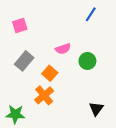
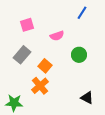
pink square: (20, 25) -> (27, 25), moved
pink semicircle: (63, 49) -> (57, 36), moved
black triangle: (96, 109) -> (87, 98), turned -40

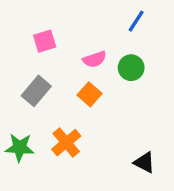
green circle: (79, 55) -> (131, 68), moved
orange square: (45, 66) -> (89, 94), moved
green star: (14, 103) -> (20, 148), moved

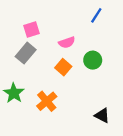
green circle: (131, 68) -> (93, 60), moved
gray rectangle: (36, 91) -> (26, 53), moved
green star: (20, 148) -> (14, 93), moved, turned 30

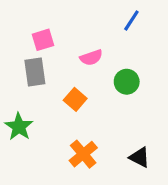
gray rectangle: (26, 53) -> (35, 72), turned -48
orange square: (63, 67) -> (75, 99), moved
orange cross: (47, 101) -> (83, 154), moved

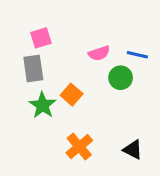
blue line: (131, 21) -> (137, 55), moved, turned 70
pink semicircle: (91, 58) -> (99, 53), moved
green star: (19, 127) -> (43, 105), moved

